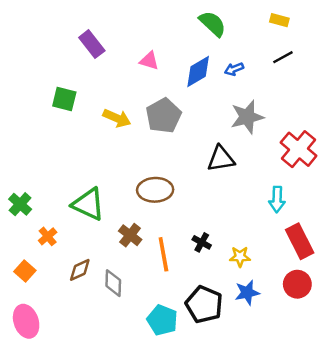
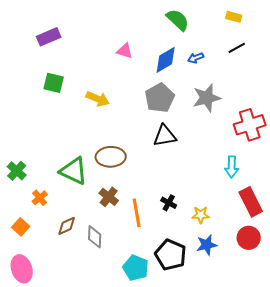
purple rectangle: (92, 44) -> (49, 37), moved, turned -75
gray pentagon: (163, 116) -> (160, 98), moved
red cross: (299, 149) -> (250, 125), turned 32
black triangle: (221, 159) -> (165, 136), moved
brown ellipse: (155, 190) -> (111, 157), moved

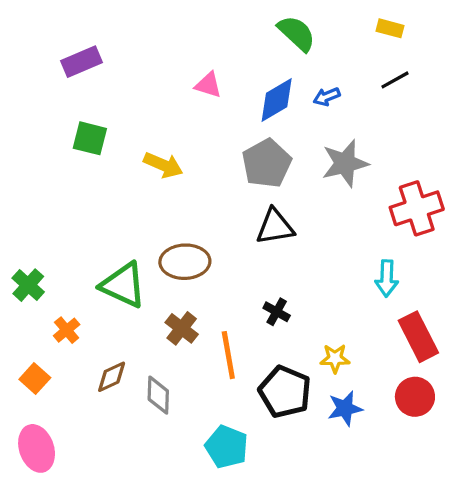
black cross: (169, 203) -> (277, 312), moved
black pentagon: (171, 255) -> (285, 392), moved

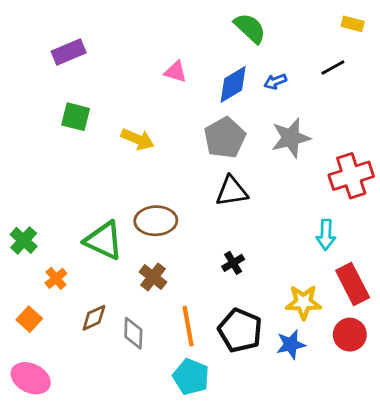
yellow rectangle: (390, 28) -> (353, 24), moved
black cross: (277, 312) -> (233, 263), turned 30
orange line: (228, 355) -> (188, 326), moved
yellow star: (335, 358) -> (303, 302), moved, size x1.4
pink ellipse: (37, 448) -> (31, 378), turned -45

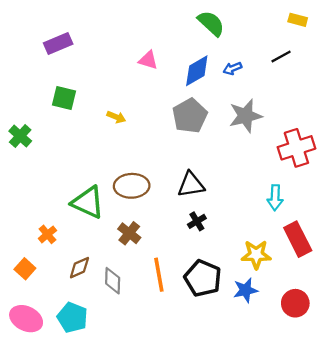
yellow arrow: (138, 139) -> (116, 117), size x0.7
black triangle: (232, 191) -> (191, 185), moved
green cross: (24, 240) -> (20, 136), moved
red circle: (350, 335) -> (295, 303), moved
cyan pentagon: (191, 377) -> (72, 317), moved

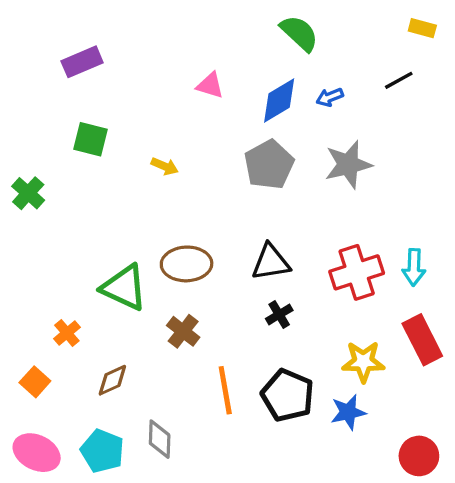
red cross: (296, 148) -> (357, 272), moved
cyan arrow: (275, 198) -> (414, 267), moved
gray diamond: (113, 281) -> (160, 439), moved
red circle: (295, 303) -> (419, 456), moved

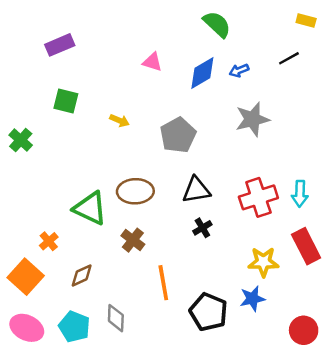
gray pentagon: (269, 165) -> (178, 135), moved
orange square: (35, 382) -> (26, 277), size x1.6
black pentagon: (288, 395) -> (208, 312), moved

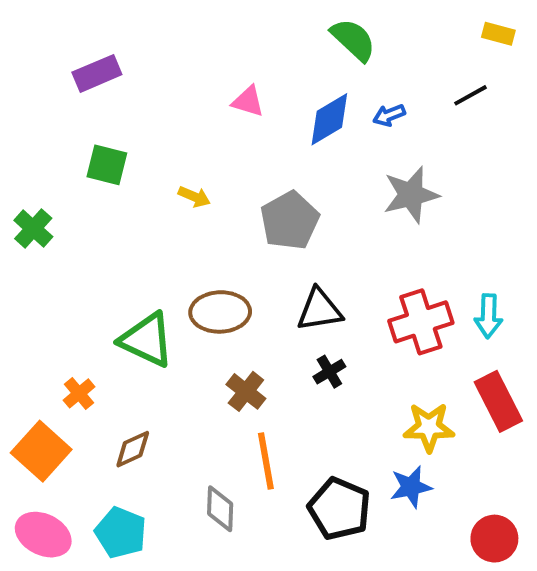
brown cross: (133, 240) -> (246, 391), moved
gray diamond: (116, 318) -> (220, 509), moved

